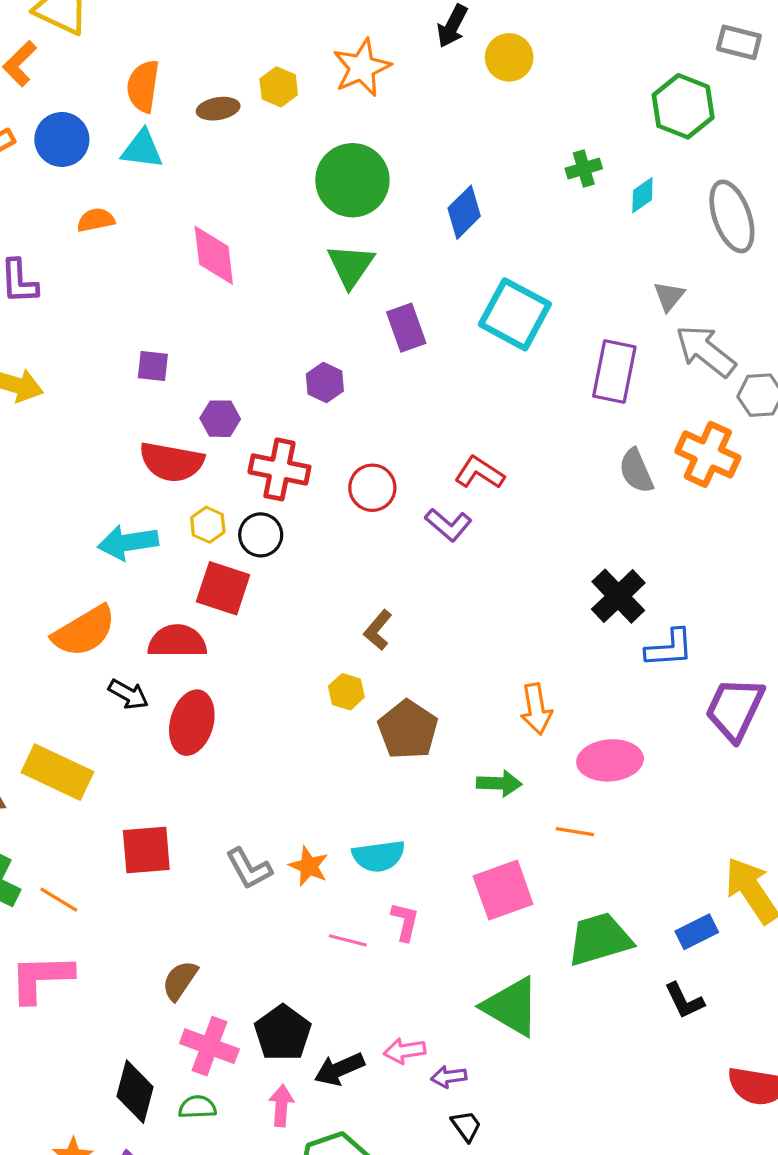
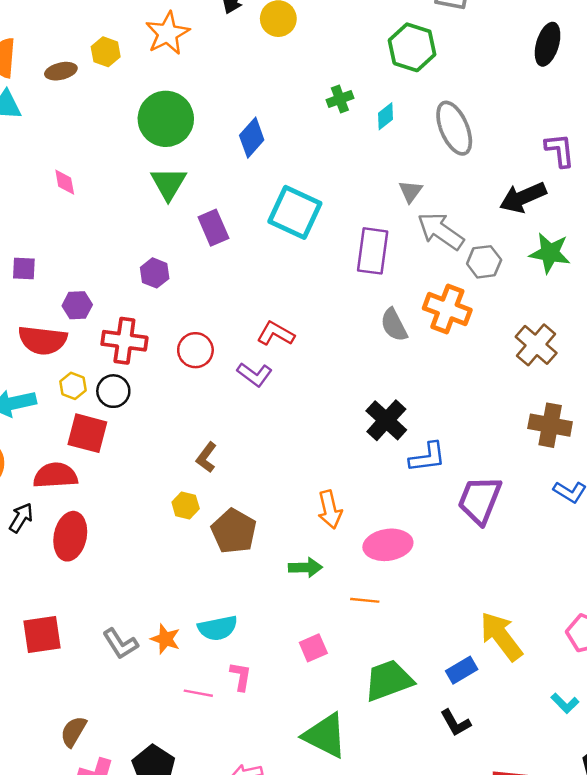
pink diamond: (214, 255) -> (65, 182), size x0.6
black arrow: (128, 694) -> (21, 518), turned -84
pink square: (503, 890) -> (313, 648), size x0.6

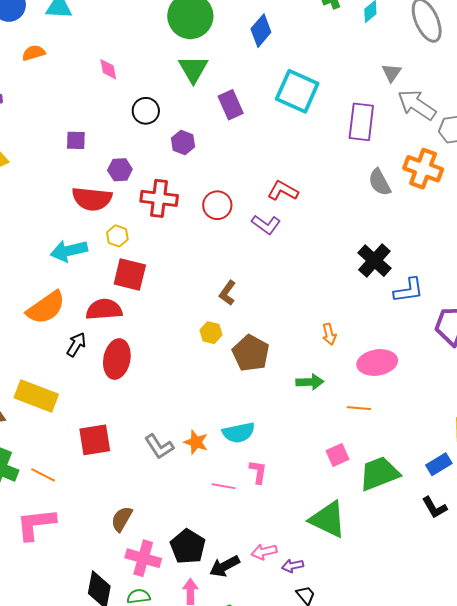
black circle: (113, 391) -> (146, 111), moved
orange arrow: (330, 510) -> (329, 334), size x0.7
pink square: (313, 648) -> (338, 455), moved

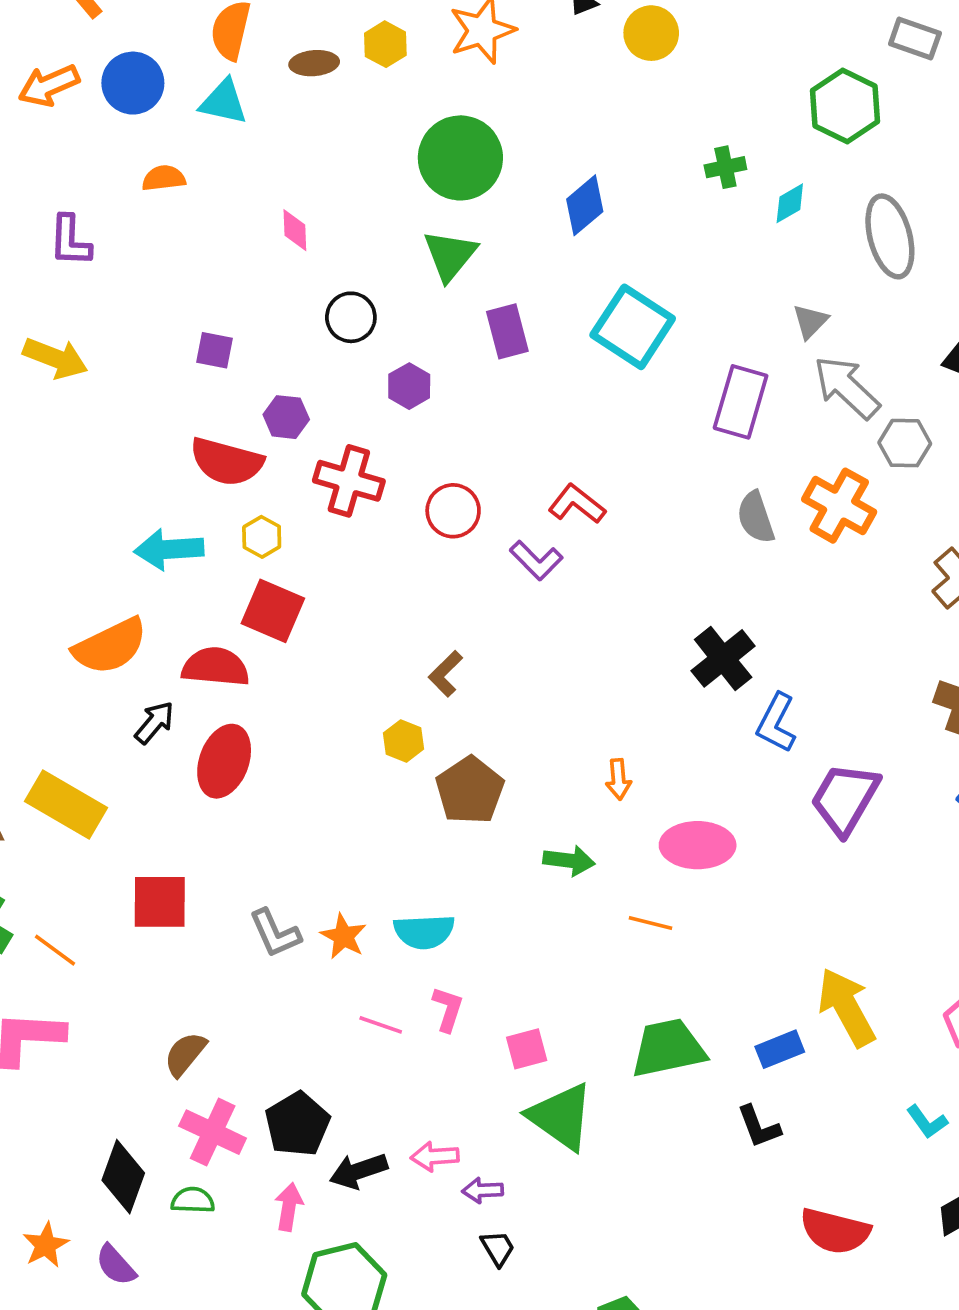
blue L-shape: (409, 290) -> (776, 723), turned 116
pink square: (338, 455) -> (527, 1049), moved

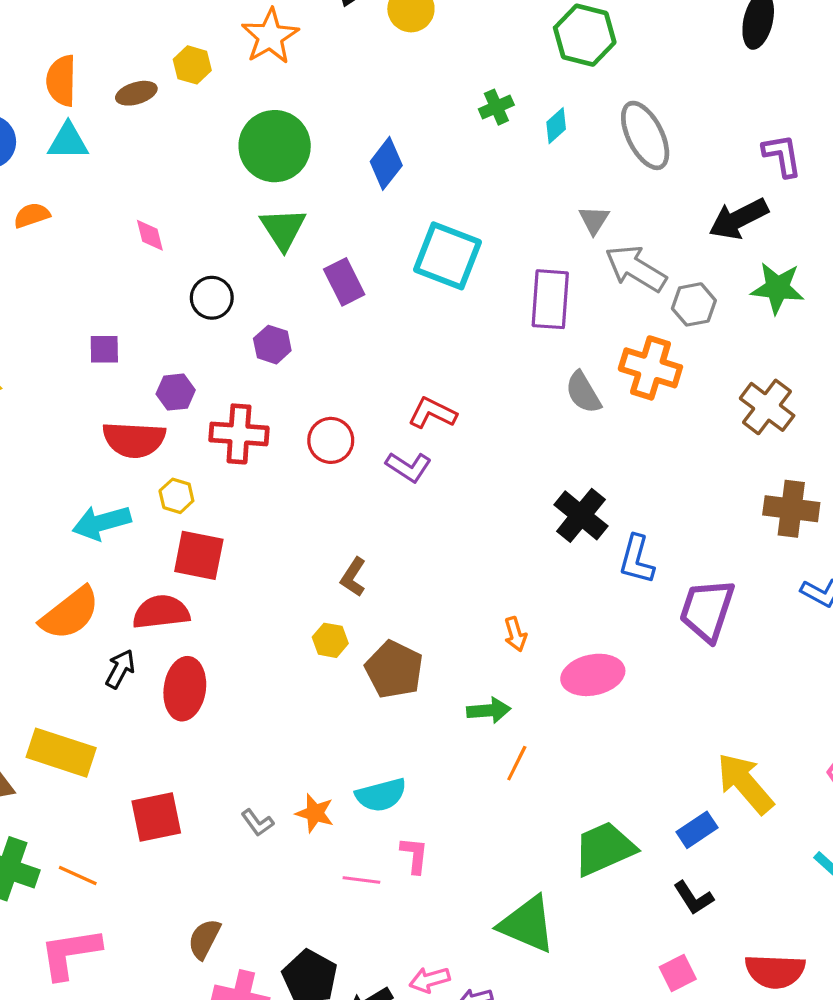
orange line: (650, 923) -> (517, 763), moved, turned -66
gray L-shape: (275, 933) -> (257, 823), size x0.7
pink square: (527, 1049) -> (678, 973), moved

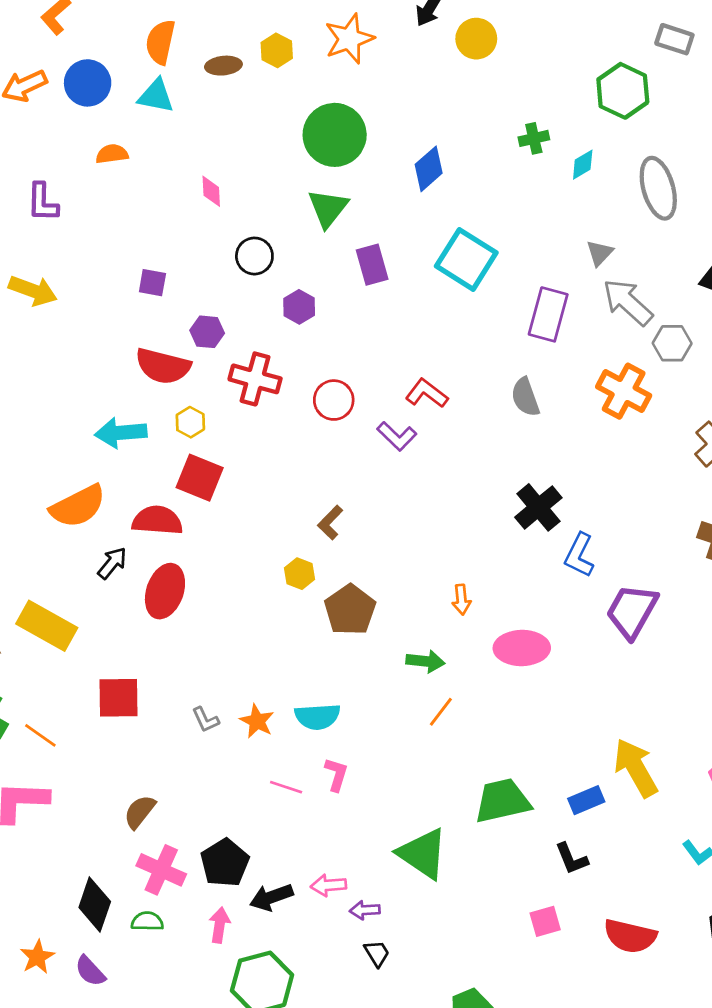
gray semicircle: (583, 392) -> (525, 397), moved

